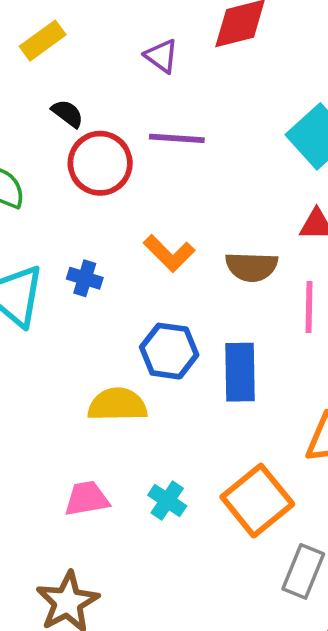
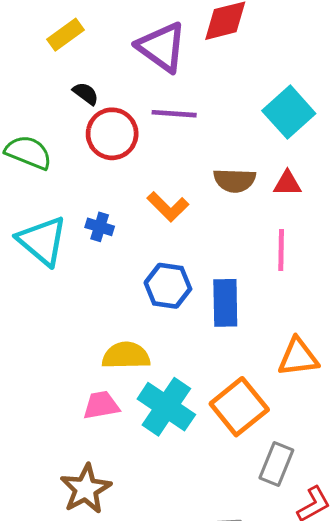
purple triangle: (161, 56) -> (162, 47), size x1.8
brown semicircle: (252, 267) -> (235, 180), moved
yellow semicircle: (117, 405) -> (126, 356), moved
cyan cross: (167, 501) -> (166, 407), size x1.8

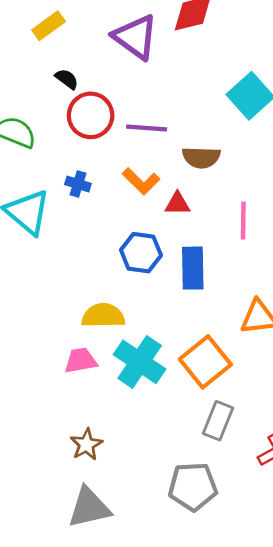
purple line: (174, 114) -> (147, 128), moved
red triangle: (287, 183) -> (177, 204), moved
blue cross: (100, 227) -> (78, 184), moved
gray rectangle: (276, 464) -> (218, 421), moved
brown star: (86, 489) -> (86, 445), moved, size x0.7

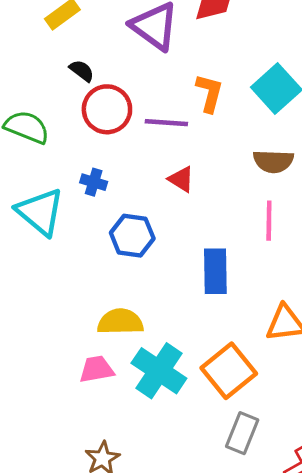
brown semicircle: (201, 157) -> (273, 161), moved
orange L-shape: (141, 181) -> (209, 93), moved, turned -120
red triangle: (177, 204) -> (181, 179), moved, turned 32
blue hexagon: (141, 253) -> (132, 236), moved

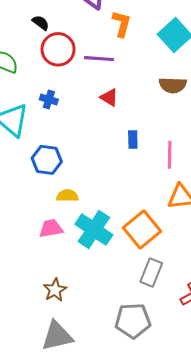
orange L-shape: (209, 93) -> (122, 24), moved
pink line: (269, 221) -> (170, 155), moved
blue hexagon: (132, 236) -> (47, 160), moved
blue rectangle: (215, 271) -> (133, 139), moved, size x0.6
yellow semicircle: (120, 322) -> (67, 196), size x0.7

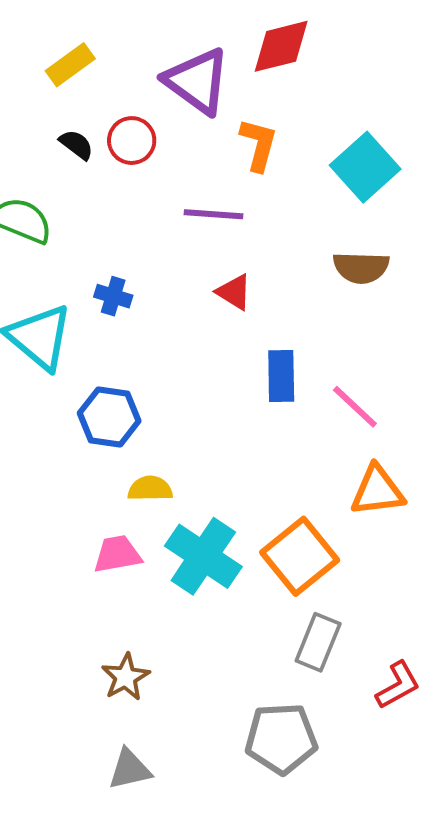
black semicircle: (41, 23) -> (76, 145), moved
red circle: (58, 49) -> (132, 141), moved, size x0.7
blue rectangle: (133, 139) -> (281, 376), size x1.4
pink line: (170, 155) -> (355, 407), turned -48
gray triangle: (57, 336) -> (130, 769), size x0.7

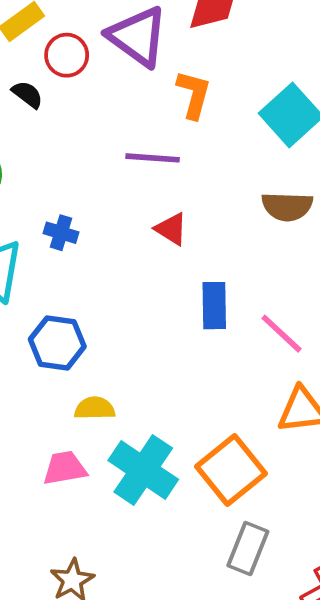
red circle: (132, 141) -> (67, 55), moved

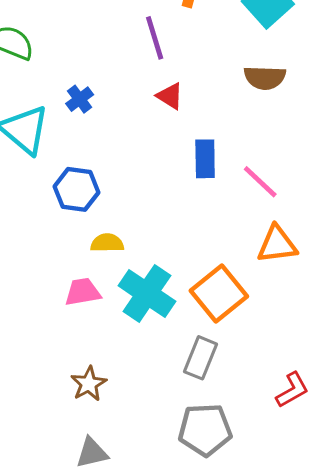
purple line: (153, 158) -> (155, 38), turned 69
blue cross: (61, 233) -> (80, 99), turned 36
gray rectangle: (248, 548) -> (200, 358), moved

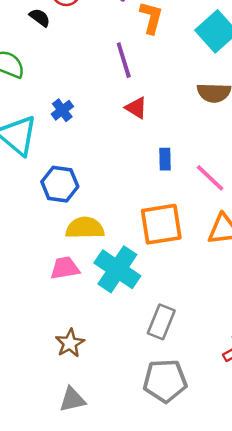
blue rectangle: (205, 159) -> (165, 159), size x0.7
yellow semicircle: (107, 243) -> (85, 228), size x1.4
orange square: (219, 294) -> (161, 224), moved, turned 30

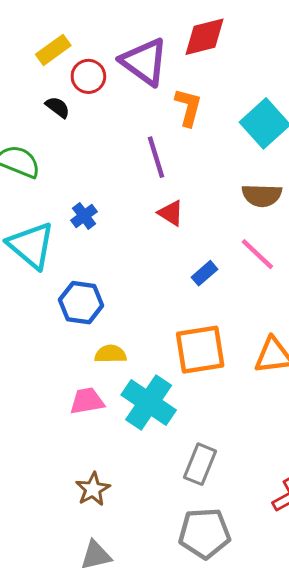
blue rectangle: (165, 159) -> (204, 273), turned 50
pink line: (210, 178) -> (257, 254), moved
yellow semicircle: (85, 228) -> (110, 354), size x0.7

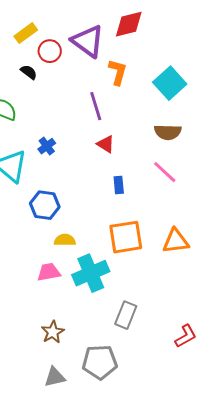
blue rectangle: (204, 273) -> (119, 185), moved, turned -54
cyan cross: (149, 403) -> (91, 273), turned 33
gray pentagon: (204, 533) -> (100, 362), moved

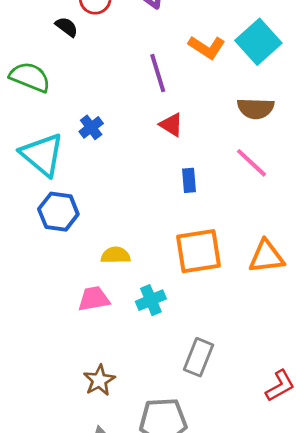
orange L-shape: (118, 72) -> (207, 47), moved, turned 108
blue hexagon: (45, 205) -> (58, 212), moved
cyan cross: (91, 273) -> (151, 300), size x0.6

